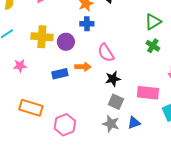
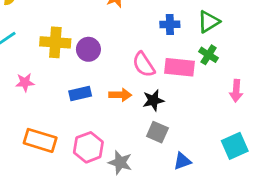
blue cross: (87, 24) -> (170, 24), moved
orange arrow: (83, 67) -> (120, 95), moved
pink rectangle: (148, 93) -> (180, 67), moved
gray star: (111, 124) -> (120, 162), moved
pink hexagon: (65, 125) -> (88, 147), moved

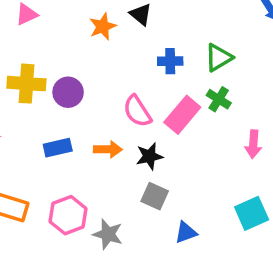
pink rectangle: (180, 67) -> (182, 115), turned -56

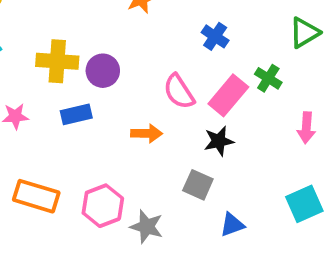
green triangle: (219, 58) -> (304, 33), moved
blue cross: (170, 61) -> (215, 36), turned 35
blue rectangle: (58, 148) -> (76, 114), moved
black star: (149, 156) -> (219, 141), moved

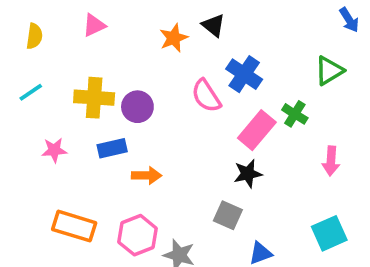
blue cross: (215, 36) -> (244, 74), size x1.4
pink semicircle: (179, 92) -> (206, 96), moved
orange arrow: (147, 133) -> (147, 175), moved

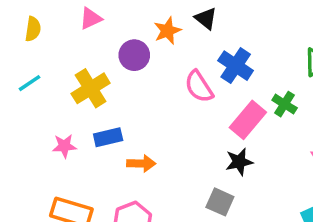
yellow cross: (94, 98) -> (91, 88), turned -36
purple circle: (137, 107) -> (134, 55), moved
pink star: (54, 150) -> (64, 146), moved

